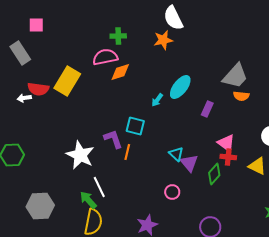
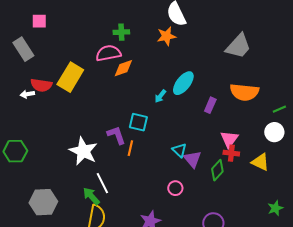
gray trapezoid: (235, 76) -> (238, 46), moved
orange semicircle: (241, 96) -> (244, 92), size x1.8
pink triangle: (226, 143) -> (229, 139), turned 30

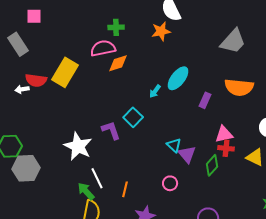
cyan square: (138, 122) -> (133, 117), turned 30
pink triangle: (229, 139) -> (224, 134), turned 42
orange line: (130, 148) -> (125, 189), moved
gray hexagon: (43, 202) -> (26, 168), moved

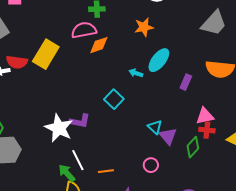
orange star: (161, 31) -> (144, 27), moved
cyan arrow: (155, 91) -> (136, 73), turned 72
purple L-shape: (111, 130) -> (80, 121), moved, turned 120
orange line: (125, 189) -> (106, 171), turned 70

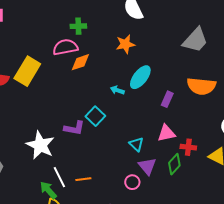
pink triangle: (205, 116) -> (166, 133), moved
purple L-shape: (80, 121) -> (74, 128), moved
purple triangle: (168, 136) -> (147, 166), moved
orange line: (106, 171) -> (83, 179), moved

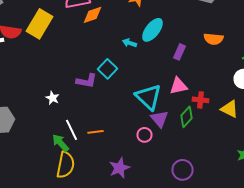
orange semicircle: (201, 86) -> (214, 39), size x0.7
cyan triangle: (136, 144) -> (148, 97), size x1.8
white star: (40, 145) -> (52, 98), size x0.5

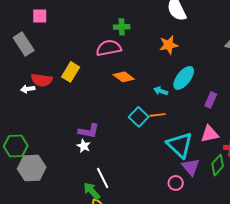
orange diamond: (92, 15) -> (124, 77), moved, turned 55
yellow rectangle: (40, 24) -> (71, 72), size x0.7
purple L-shape: (86, 81) -> (89, 131), moved
orange line: (96, 132) -> (158, 115), moved

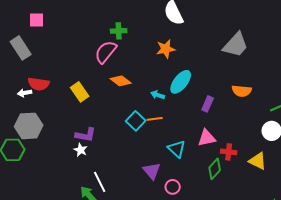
pink semicircle: (109, 48) -> (106, 52), turned -40
yellow rectangle: (71, 72) -> (80, 92), moved, turned -66
cyan triangle: (180, 145) -> (177, 149), size x0.7
purple triangle: (191, 167) -> (152, 171), moved
gray hexagon: (32, 168) -> (29, 126), moved

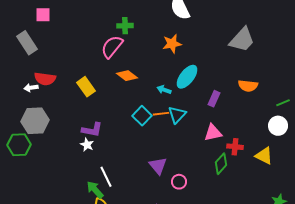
cyan triangle: (177, 149) -> (177, 115), moved, turned 30

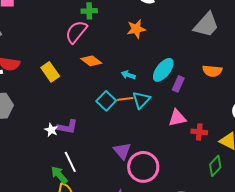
cyan ellipse: (187, 77) -> (163, 70), moved
purple L-shape: (92, 130) -> (67, 127), moved
green diamond: (221, 164) -> (215, 166), moved
pink circle: (179, 182) -> (143, 167), size x2.0

